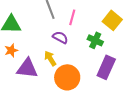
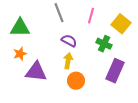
pink line: (72, 17) -> (91, 16), moved
yellow arrow: (50, 58) -> (68, 61), moved, turned 42
orange circle: (67, 77) -> (76, 81), size x0.7

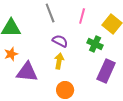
orange circle: (76, 81) -> (65, 90), moved

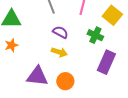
yellow arrow: (59, 61) -> (59, 52), turned 98
purple triangle: (27, 72) -> (37, 76), moved

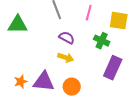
yellow square: (112, 15) -> (119, 21), turned -30
orange star: (11, 45) -> (21, 82), moved

